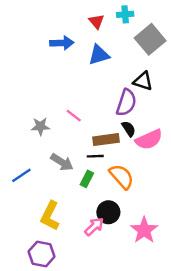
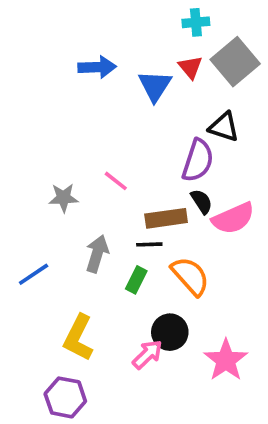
red triangle: (96, 21) -> (190, 67), moved
blue triangle: (99, 55) -> (155, 86), turned -40
gray arrow: (62, 162) -> (97, 254), turned -105

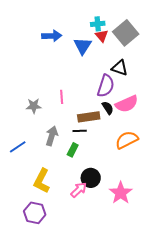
cyan cross: (196, 22) -> (98, 24), moved
pink line: (116, 181) -> (62, 97), turned 48
pink semicircle: (233, 218) -> (127, 104), moved
orange semicircle: (190, 276) -> (127, 140), moved, turned -75

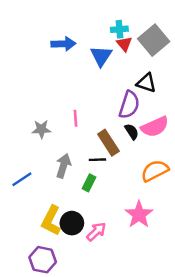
brown rectangle: (89, 117) -> (108, 143), turned 65
black circle: (91, 178) -> (72, 223), moved
pink star: (121, 193) -> (139, 215), moved

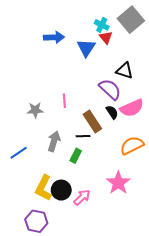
cyan cross: (119, 29) -> (102, 25), turned 32
gray square: (154, 40) -> (131, 20), moved
purple semicircle: (129, 105) -> (110, 89), turned -65

